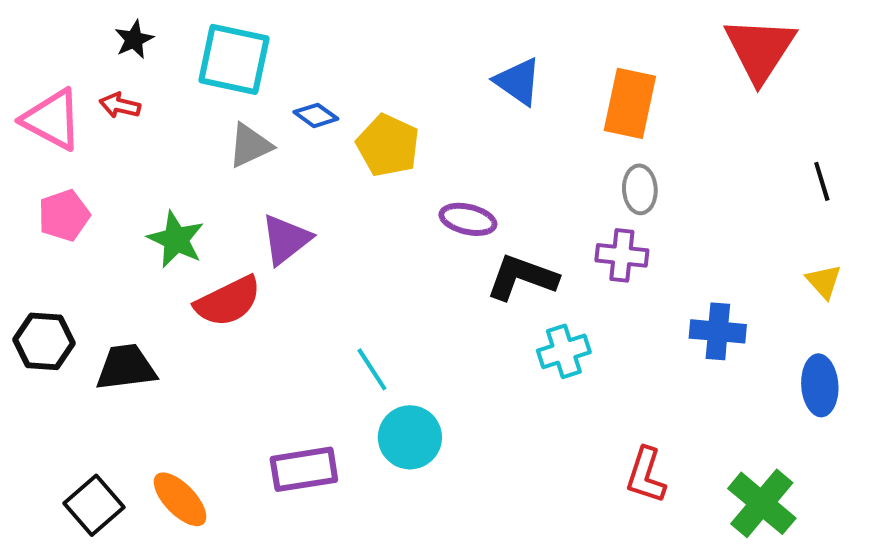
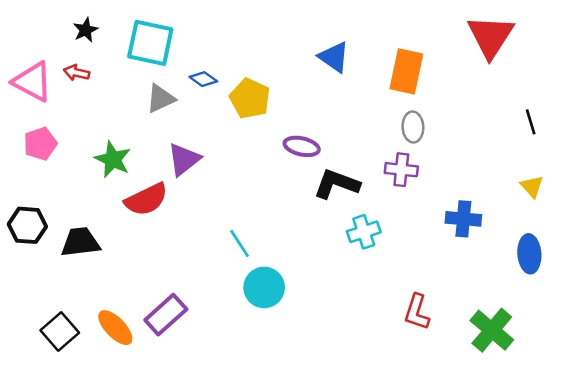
purple rectangle: (304, 469) -> (166, 315), moved, turned -33

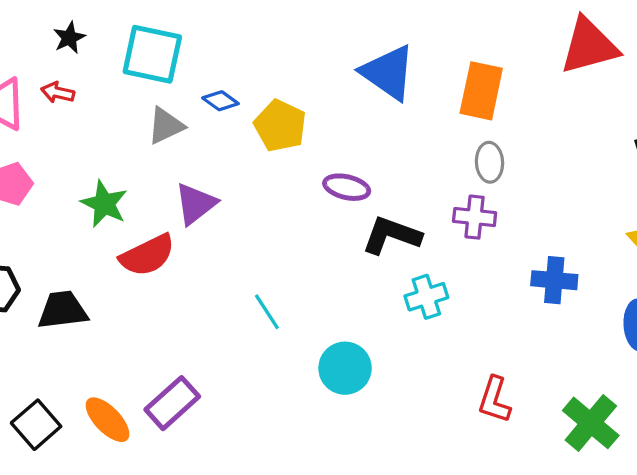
red triangle: (491, 36) -> (589, 46), turned 42
blue triangle: (334, 57) -> (388, 73), size x1.4
cyan circle: (264, 287) -> (345, 368), moved

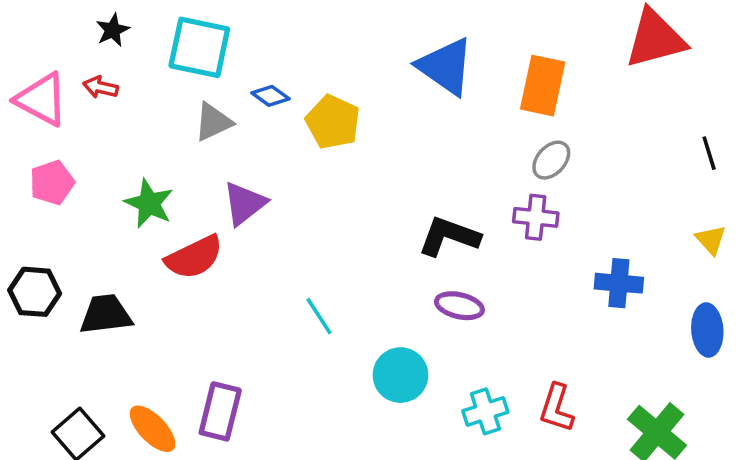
gray ellipse: (489, 162) -> (551, 160), turned 45
purple ellipse: (347, 187) -> (459, 306), moved
cyan cross: (426, 297) -> (485, 411), moved
purple rectangle: (172, 403) -> (220, 411), turned -34

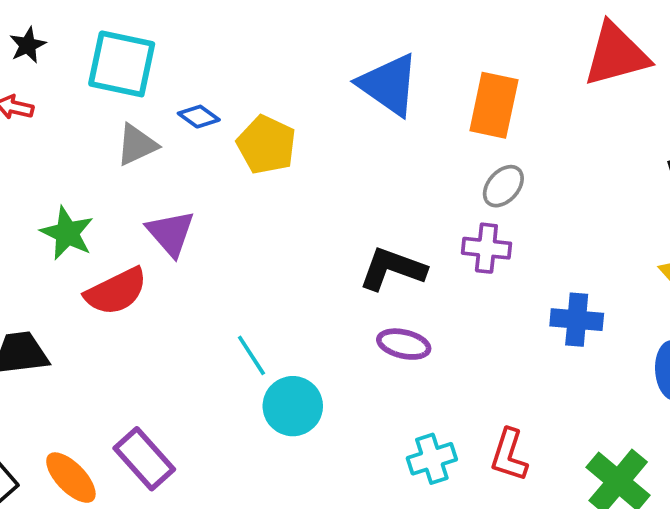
purple triangle: (244, 203) -> (171, 233), turned -33
cyan circle: (400, 375) -> (293, 406), moved
purple rectangle: (220, 411) -> (144, 459), turned -56

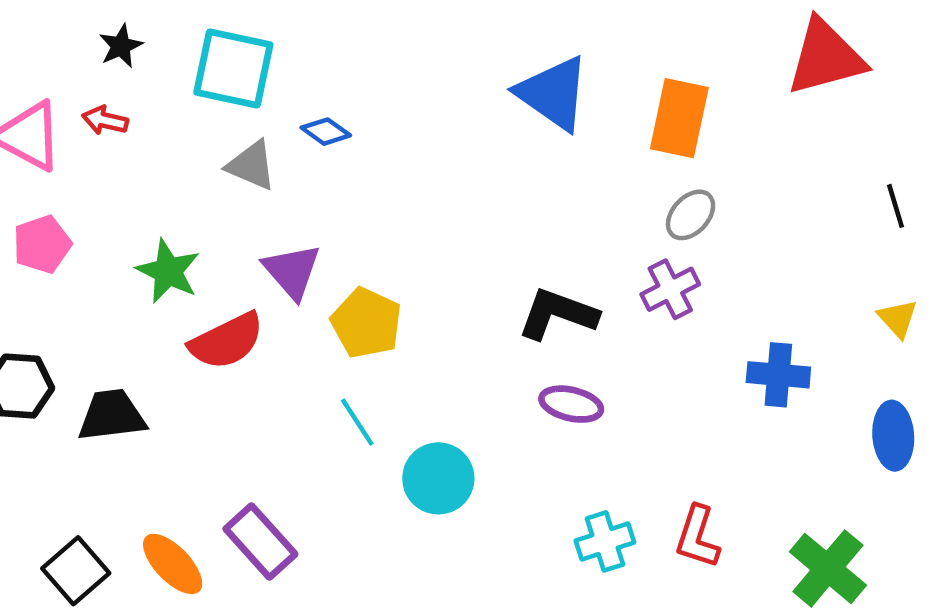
gray triangle: (137, 145) -> (251, 165), turned 48
yellow pentagon: (266, 145) -> (366, 323), moved
purple cross: (486, 248) -> (670, 289), turned -33
cyan line: (251, 355) -> (357, 422), moved

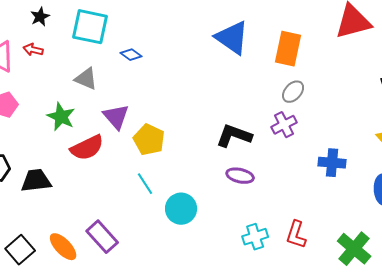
gray triangle: (251, 165) -> (86, 79), moved

